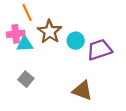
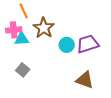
cyan circle: (76, 41) -> (67, 45), moved
brown triangle: (82, 90) -> (85, 80), moved

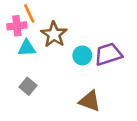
pink cross: (14, 30) -> (17, 26), moved
brown triangle: (85, 80) -> (90, 101), moved

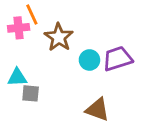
cyan triangle: (27, 48) -> (17, 77), moved
gray square: (28, 86) -> (31, 93), turned -35

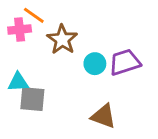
orange line: (32, 15) -> (34, 15), turned -30
gray square: (31, 93) -> (32, 99), size x1.4

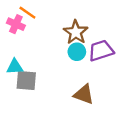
pink cross: (20, 30) -> (16, 24), turned 30
brown star: (62, 39) -> (76, 32), moved

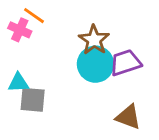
cyan circle: (77, 52) -> (95, 64), size x1.6
brown triangle: (84, 94) -> (128, 117), moved

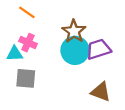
pink cross: (20, 30) -> (28, 43), moved
cyan triangle: (18, 83) -> (15, 54), moved

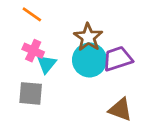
cyan triangle: (15, 54) -> (47, 64), moved, turned -48

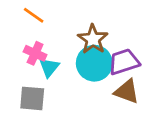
brown triangle: (120, 110) -> (127, 91), moved

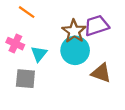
pink cross: (35, 53) -> (15, 44), moved
purple trapezoid: (124, 62) -> (97, 26), moved

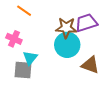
brown star: (74, 31) -> (66, 28), turned -30
cyan triangle: (39, 54) -> (30, 58), moved

